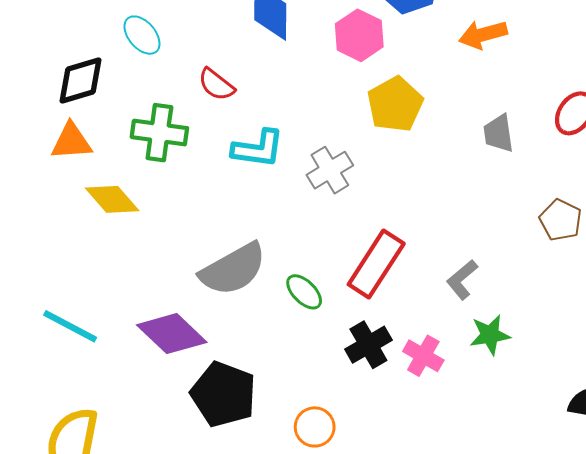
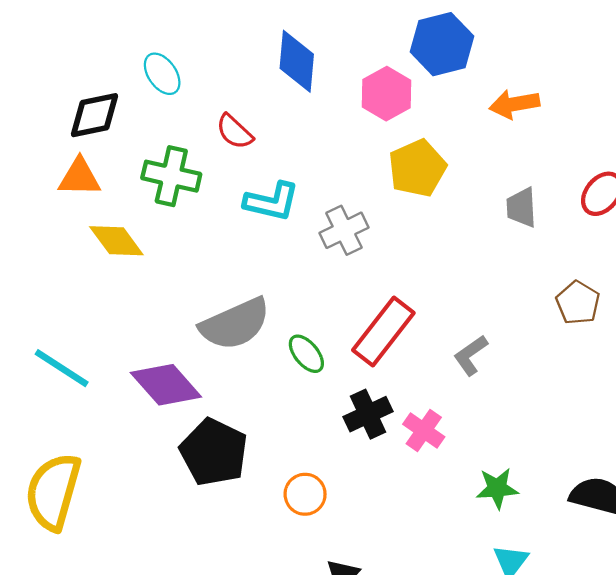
green star: (490, 335) -> (497, 488), moved

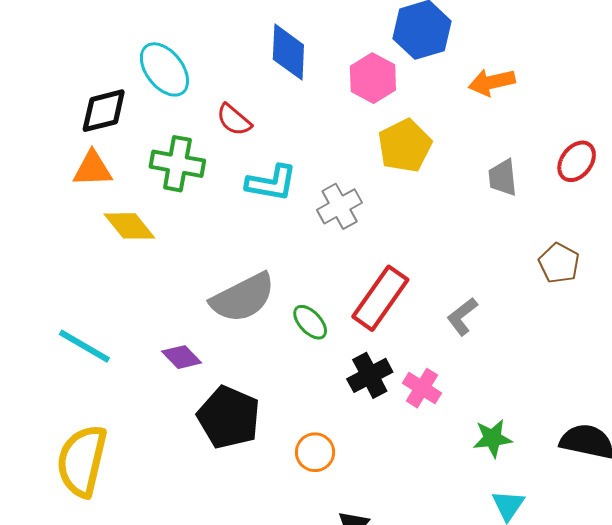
cyan ellipse: (162, 74) -> (164, 69), size x1.4
purple diamond: (166, 385) -> (182, 357), size x0.6

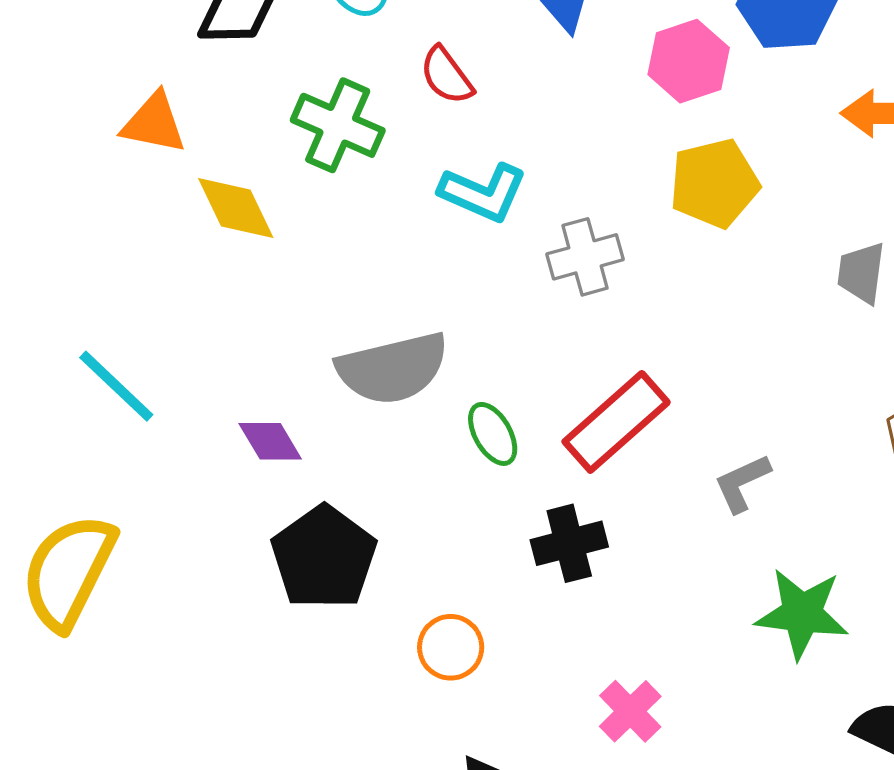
orange triangle: (93, 169) -> (154, 123), moved
pink cross: (422, 388) -> (630, 711), moved
green star: (492, 438) -> (802, 614), moved, size x1.4

